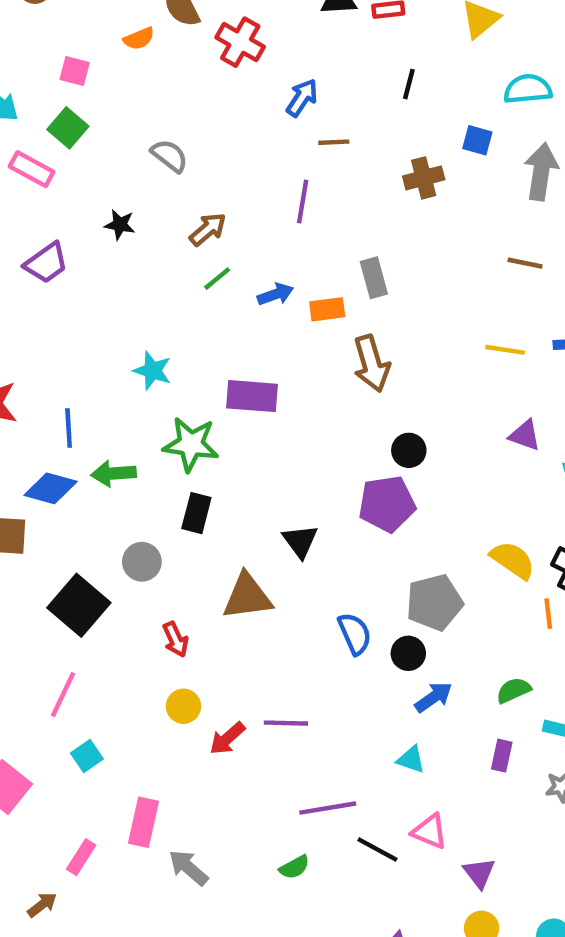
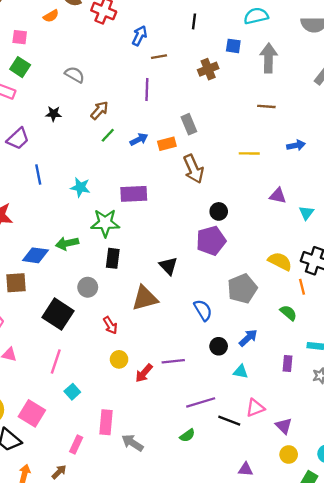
yellow line: (505, 350) -> (249, 153), moved
blue line: (69, 428) -> (38, 174), moved
black circle: (408, 653) -> (219, 346), moved
green semicircle: (514, 690) -> (288, 313), moved, turned 72
pink triangle: (430, 832) -> (255, 408), turned -36

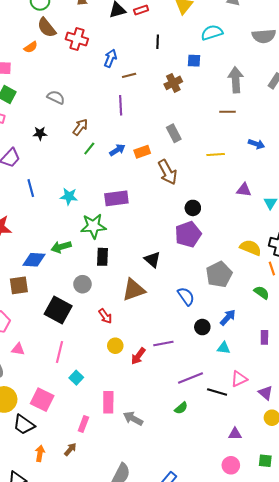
gray arrow: (269, 58) -> (236, 80), moved
gray rectangle: (189, 124) -> (174, 133), moved
blue arrow: (296, 145) -> (256, 144), turned 35

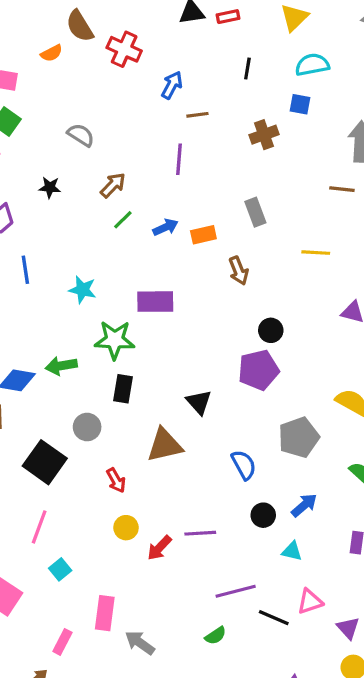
cyan semicircle: (212, 33) -> (312, 65), moved
brown arrow: (168, 172) -> (239, 271), size x0.7

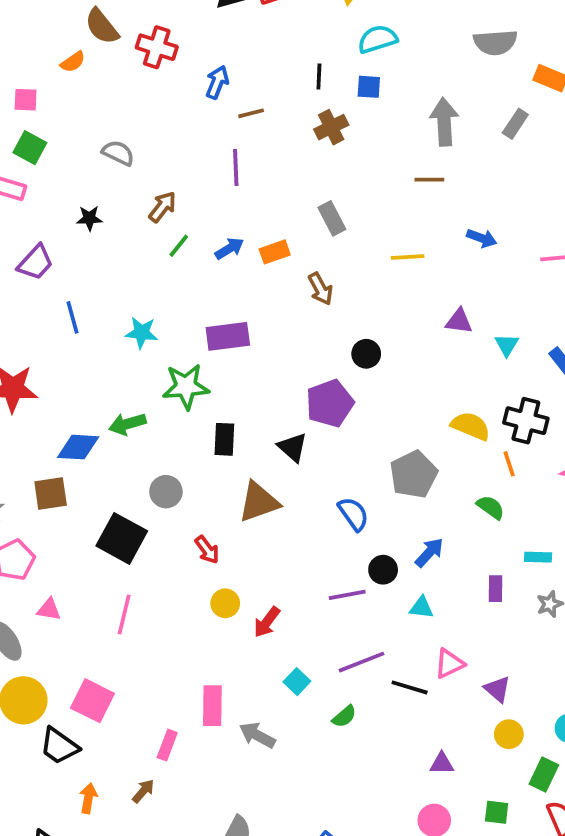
black line: (247, 69) -> (319, 77), moved
purple pentagon: (259, 370) -> (330, 403), moved
black rectangle: (123, 389) -> (224, 439), moved
purple line: (200, 533) -> (347, 595), moved
cyan square: (60, 569) -> (297, 682), moved

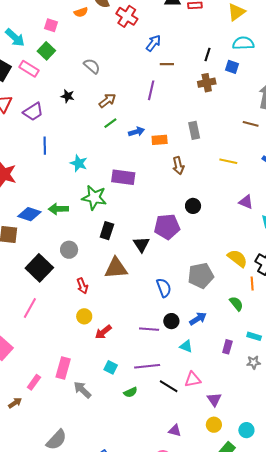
cyan square: (297, 682) -> (111, 367), turned -32

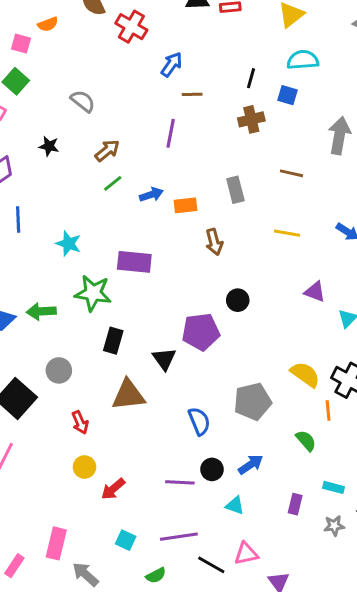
orange semicircle: (81, 12) -> (48, 24), moved
brown line: (251, 124) -> (291, 173), moved

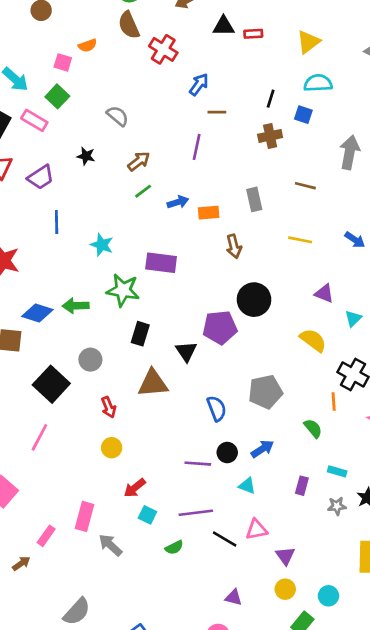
black circle: (238, 300) -> (254, 300), size x1.6
yellow semicircle: (305, 374) -> (313, 340), moved
red arrow: (113, 489) -> (135, 488), moved

